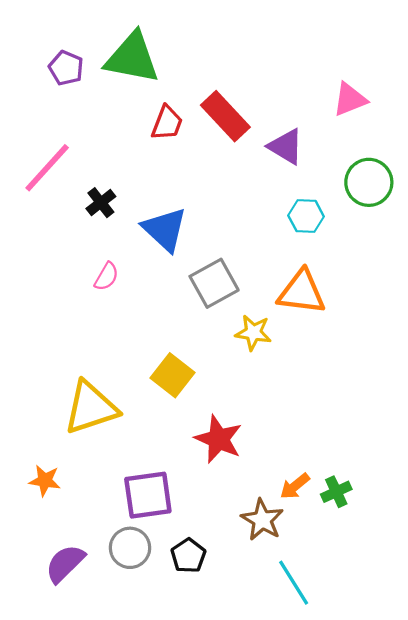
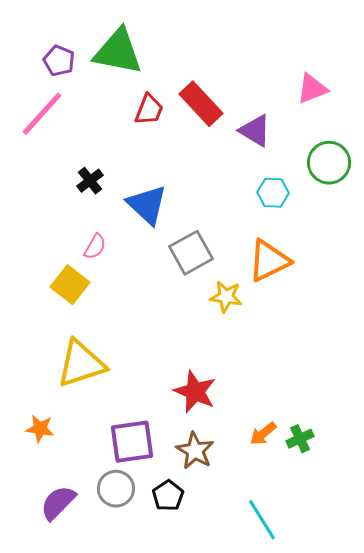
pink line: (47, 168) -> (42, 114), moved
orange triangle: (302, 292) -> (269, 261), turned -33
yellow square: (173, 375) -> (70, 285), moved
brown star: (262, 520) -> (195, 451), moved

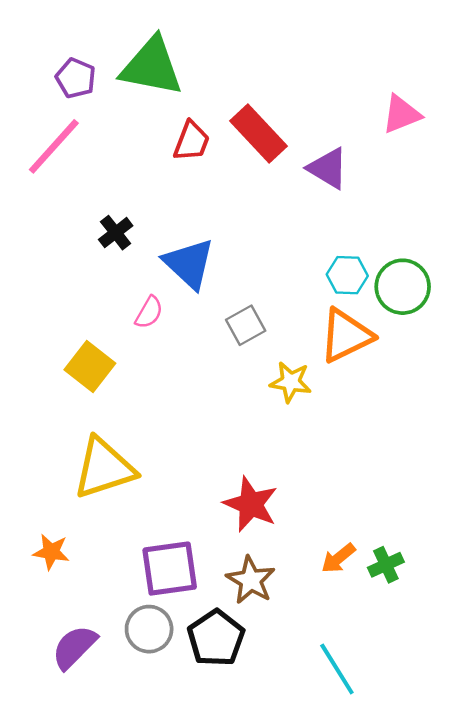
green circle: (329, 163) -> (403, 287), moved
cyan hexagon: (273, 193) -> (347, 275), moved
pink semicircle: (95, 247) -> (149, 312), moved
gray square: (191, 253) -> (246, 325), size x0.7
black pentagon: (168, 496) -> (216, 638), size x1.4

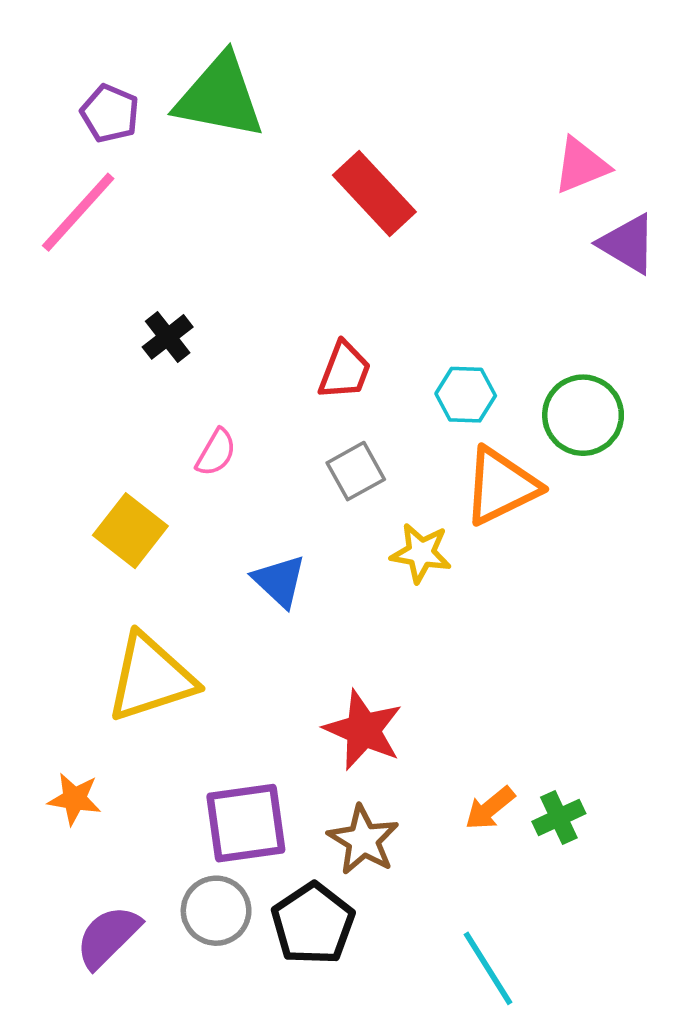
red trapezoid: (192, 141) -> (345, 370), moved
purple triangle: (328, 168) -> (628, 244), moved
blue triangle: (189, 264) -> (279, 581), moved, size x0.7
cyan hexagon: (347, 275) -> (466, 395), moved

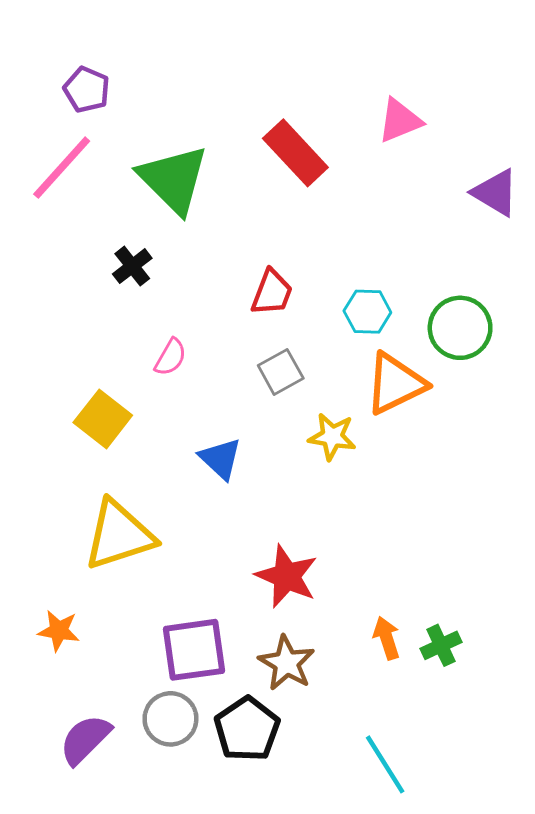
green triangle: (220, 97) -> (173, 179), moved, turned 34
pink triangle: (581, 166) -> (400, 121), moved
orange arrow: (490, 808) -> (387, 638), turned 111

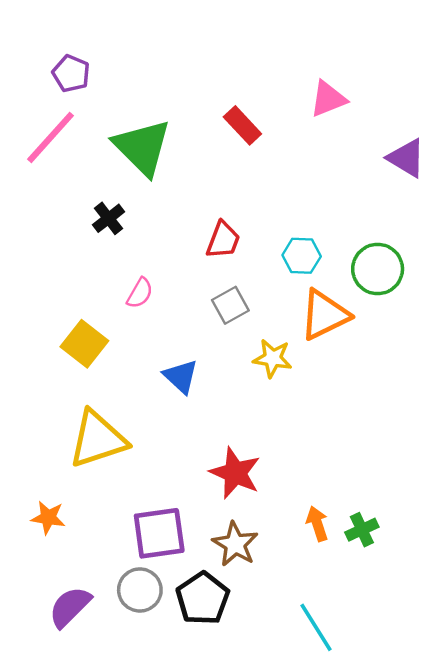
red rectangle: (295, 153) -> (242, 125), size x0.7

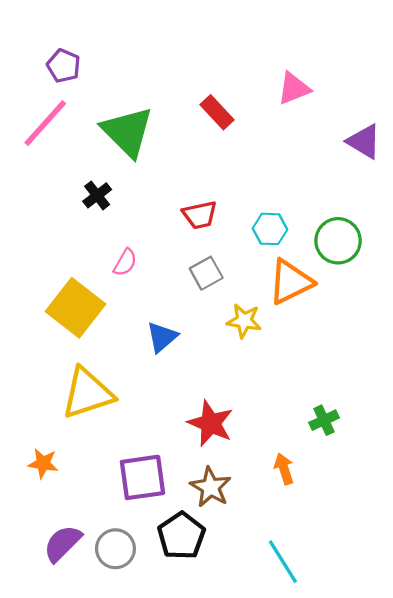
red trapezoid: (223, 240) -> (200, 215), turned 57
yellow square: (84, 344) -> (75, 308), size x1.4
blue triangle: (181, 376) -> (162, 337), turned 36
green cross: (362, 530) -> (324, 420), moved
gray circle: (140, 590) -> (115, 549), moved

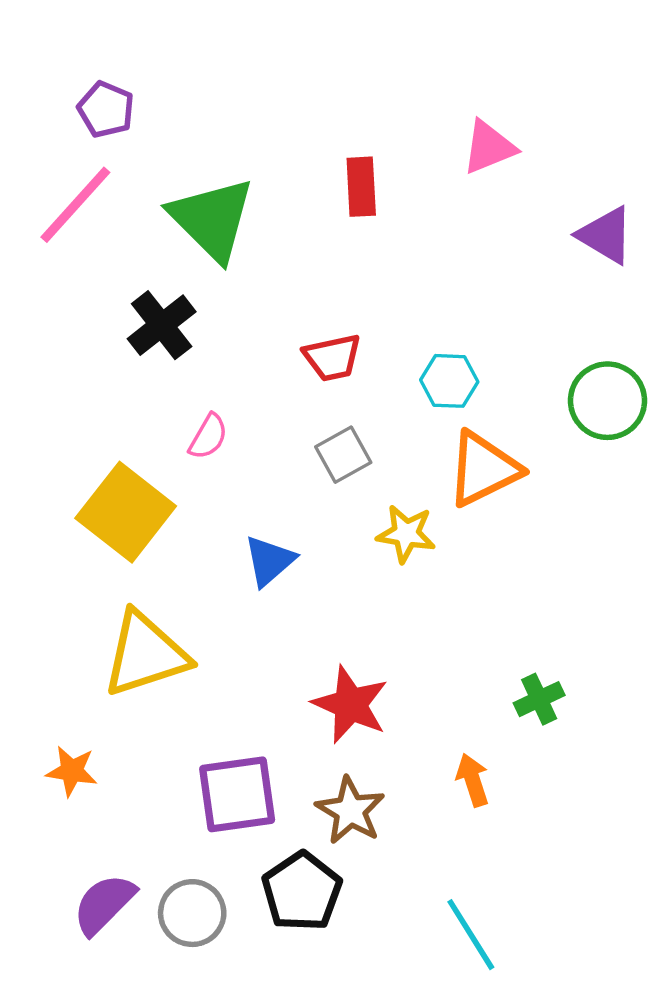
red rectangle: (217, 112) -> (361, 187), turned 40
black cross: (97, 195) -> (162, 325), size x1.4
green circle: (338, 241) -> (607, 401), moved

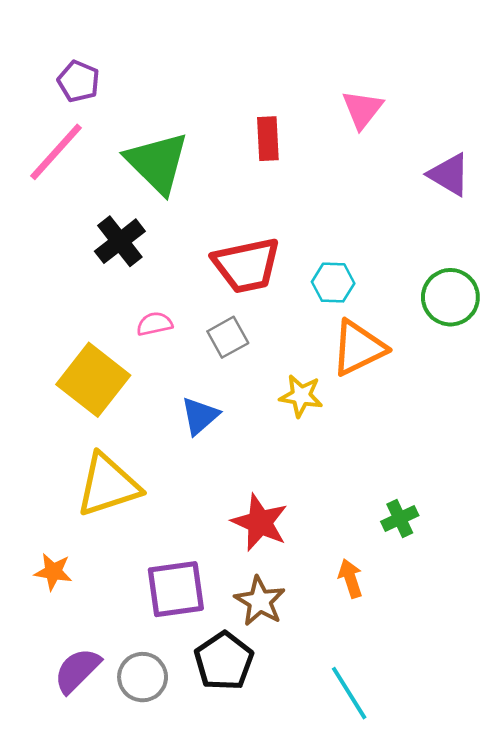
pink triangle: (489, 147) -> (362, 109), turned -30
red trapezoid: (332, 358) -> (246, 265), size x1.6
pink semicircle: (208, 437) -> (155, 324), turned -132
gray square: (343, 455) -> (228, 337), moved

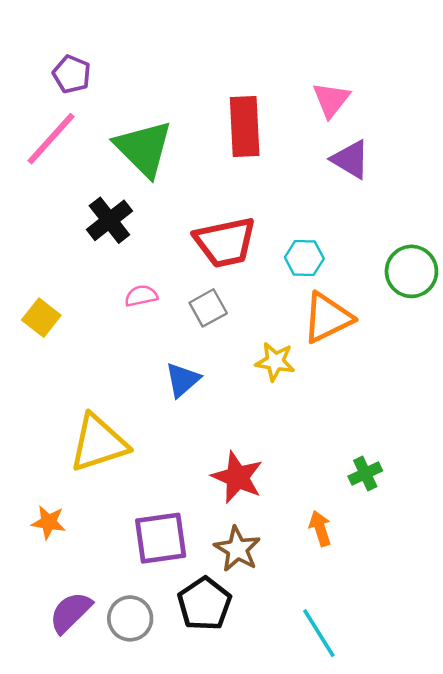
red rectangle: (268, 139) -> (245, 127), size x1.5
purple triangle: (449, 175) -> (351, 159), moved
yellow square: (93, 380) -> (41, 318), moved, size x0.6

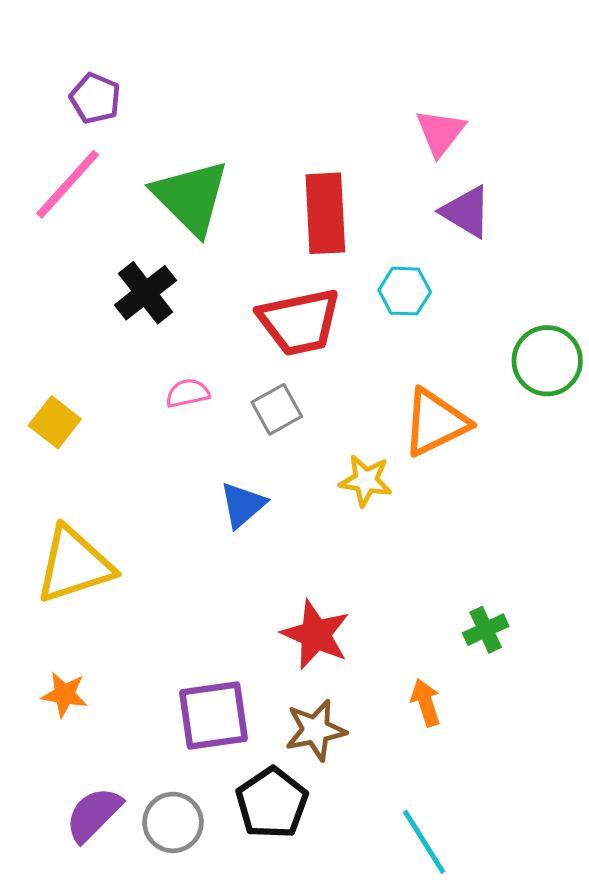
red rectangle: (245, 127) -> (325, 213), moved
cyan hexagon: (304, 258) -> (405, 291), moved
yellow triangle: (99, 443) -> (74, 565), moved
brown star: (237, 549) -> (316, 730), turned 30

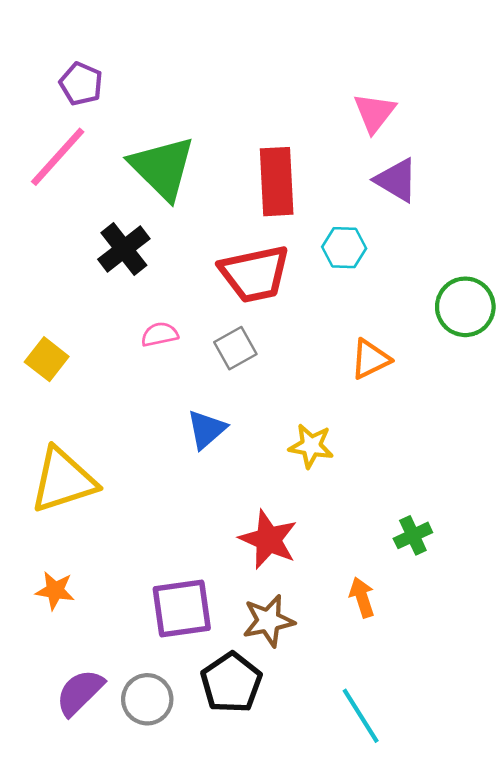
orange triangle: (435, 422) -> (370, 359), size x0.7
yellow star: (366, 481) -> (311, 446), moved

